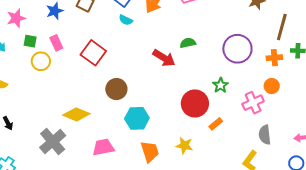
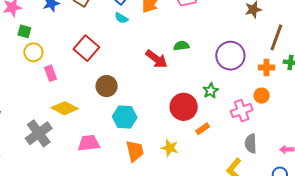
pink rectangle: (56, 43) -> (50, 73), moved

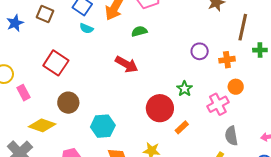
green semicircle: (181, 46) -> (139, 31), moved
purple circle: (230, 56) -> (200, 51), size x0.6
orange cross: (266, 67) -> (227, 60), moved
brown circle: (107, 86) -> (68, 103), moved

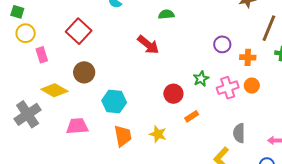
pink cross: (218, 104) -> (228, 88), moved
red circle: (160, 108) -> (173, 94), size x0.7

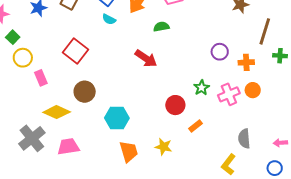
green square: (17, 12) -> (13, 37), turned 32
pink trapezoid: (77, 126) -> (68, 146), moved

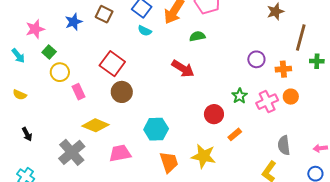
brown circle: (85, 92) -> (122, 92), moved
pink trapezoid: (68, 146) -> (120, 153), moved
yellow star: (163, 147) -> (204, 156), size x1.4

